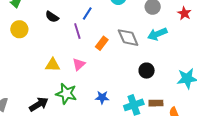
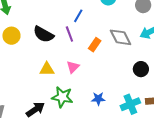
black semicircle: (52, 17) -> (43, 34), moved, size x1.5

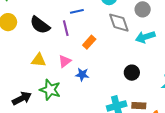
blue line: (78, 16) -> (77, 11), turned 40
gray diamond: (121, 37) -> (119, 23), moved
blue star: (98, 99) -> (82, 75), moved

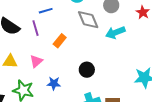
black circle: (132, 73) -> (87, 70), moved
blue star: (82, 75) -> (54, 83), moved

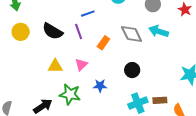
gray diamond: (88, 20) -> (132, 34), moved
cyan arrow: (115, 33) -> (159, 31), turned 42

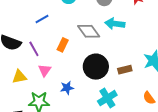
purple line: (79, 31) -> (34, 49), moved
black circle: (132, 70) -> (96, 67), size x1.6
brown rectangle: (160, 100) -> (125, 70), moved

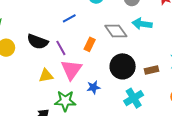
pink triangle: (45, 70) -> (71, 70), size x1.6

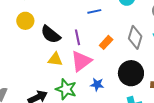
gray diamond: (116, 31) -> (135, 37), turned 35
black semicircle: (38, 42) -> (51, 34), moved

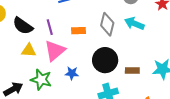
orange rectangle: (106, 42) -> (79, 31), turned 48

